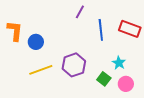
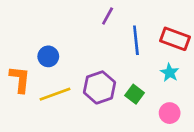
orange L-shape: (15, 31) -> (20, 79), moved
cyan star: (119, 63) -> (170, 73), moved
green square: (104, 79) -> (135, 94), moved

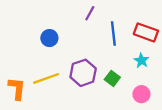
blue circle: (48, 56) -> (49, 38), moved
orange L-shape: (20, 79) -> (17, 89), moved

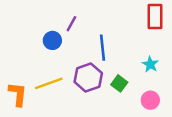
purple line: (90, 13) -> (71, 24), moved
red rectangle: (146, 32) -> (155, 17), moved, turned 70
blue line: (113, 34) -> (103, 48), moved

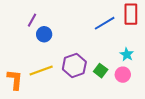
purple line: (71, 24) -> (32, 20), moved
blue line: (103, 48) -> (105, 23), moved, turned 65
pink circle: (150, 100) -> (123, 75), moved

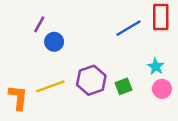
green square: (101, 71) -> (124, 86), turned 32
pink circle: (123, 75) -> (162, 89), moved

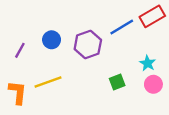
red rectangle: (161, 17) -> (152, 16), turned 60
purple line: (39, 24) -> (20, 50), moved
purple hexagon: (91, 80) -> (88, 44), moved

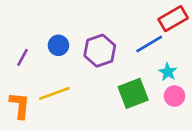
blue line: (122, 27) -> (149, 44), moved
green square: (117, 82) -> (133, 93), size x1.6

